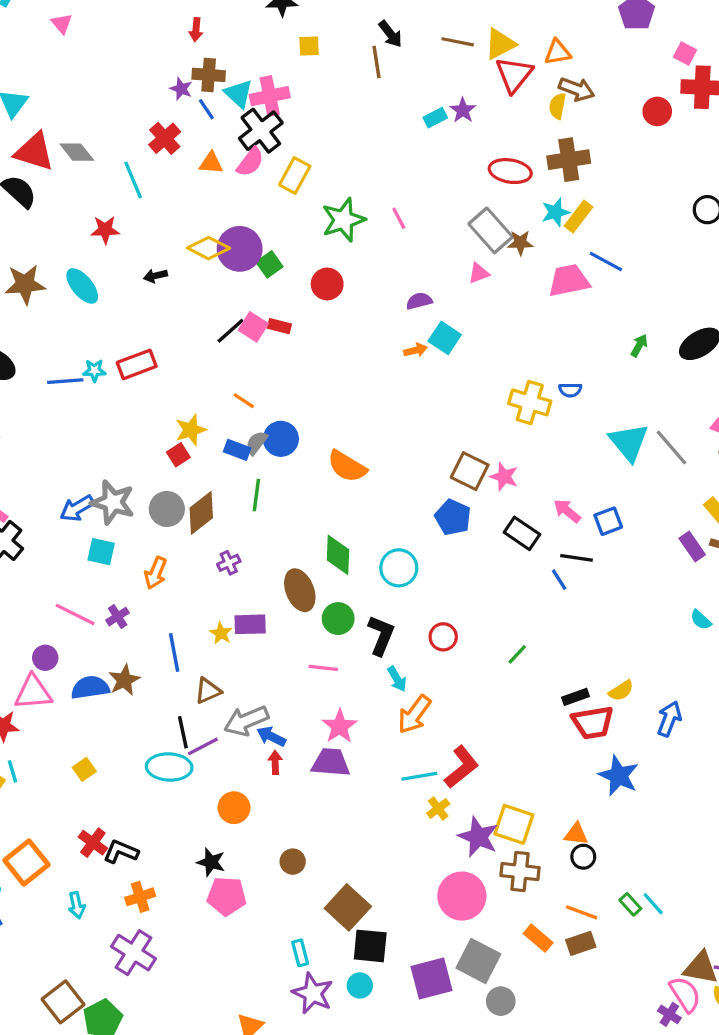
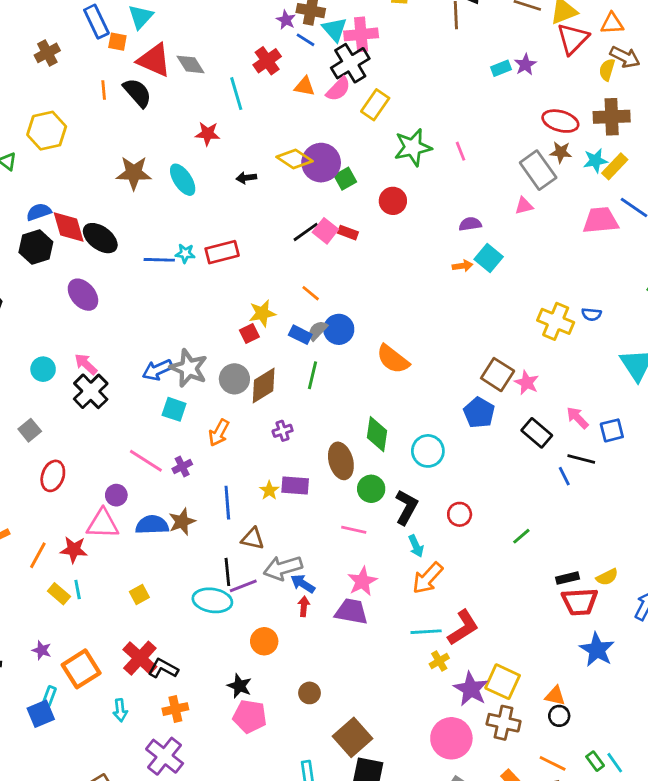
blue line: (206, 109) -> (306, 40), turned -30
brown star: (520, 243) -> (561, 152), moved
brown triangle: (208, 691) -> (253, 539), turned 30
red cross: (93, 843) -> (140, 658), size x1.4

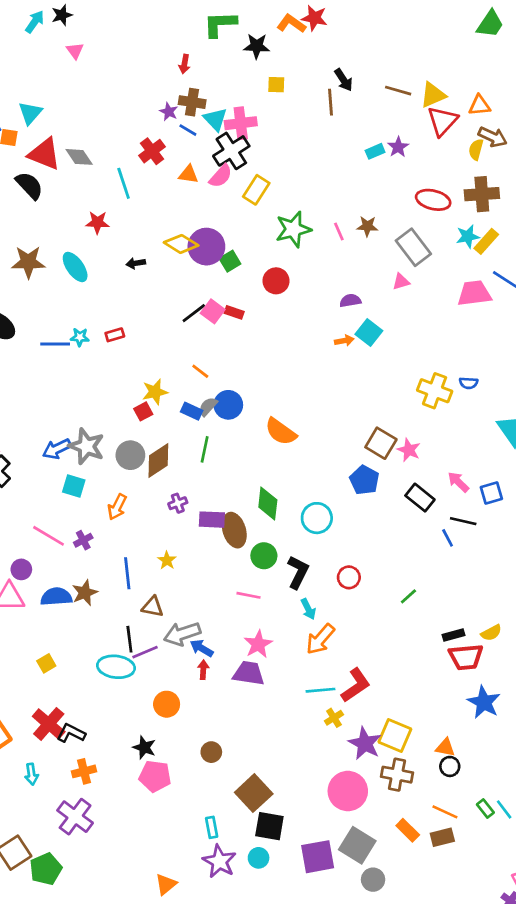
brown star: (561, 152) -> (367, 226), moved
red rectangle: (222, 252) -> (115, 335), size x0.6
purple rectangle: (295, 485) -> (212, 520), moved

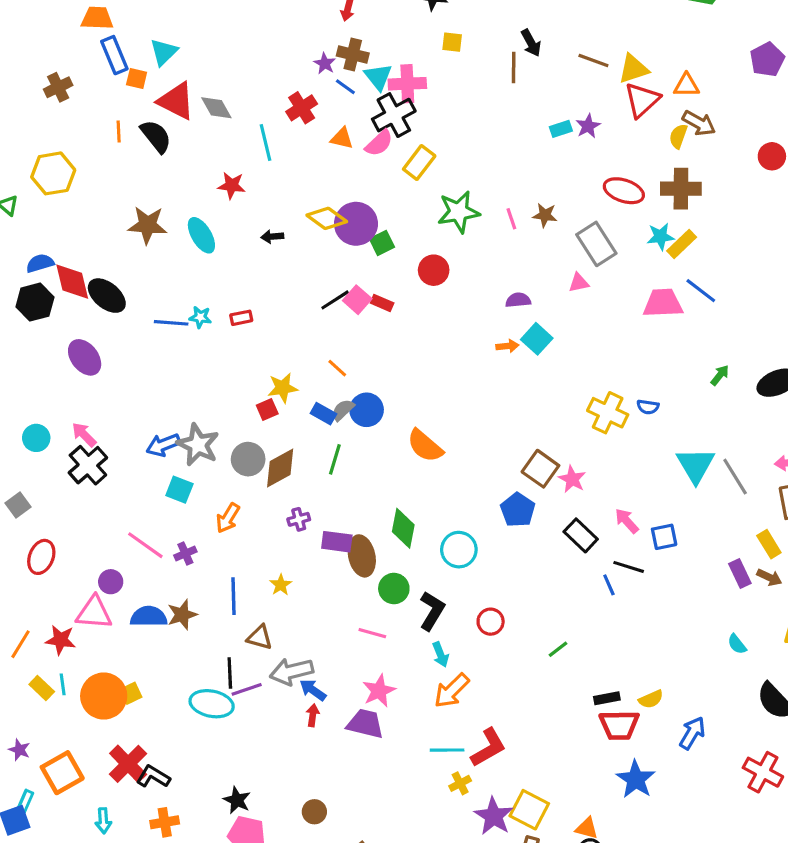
orange circle: (167, 704) -> (104, 696), moved, size x1.5

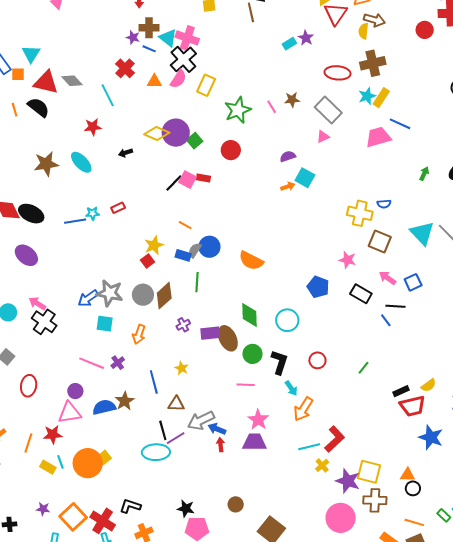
pink cross: (407, 84) -> (187, 38), turned 35
brown square: (540, 469) -> (380, 241), moved
red cross: (128, 764) -> (103, 521), moved

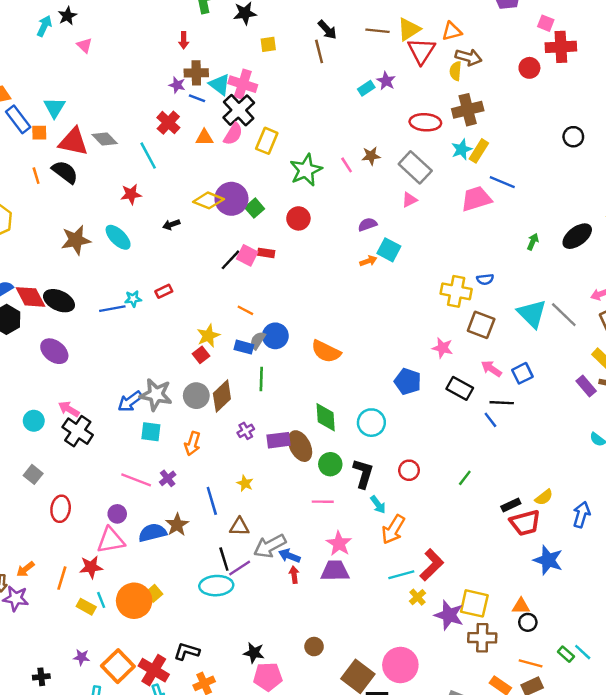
pink circle: (341, 518) -> (400, 665), moved

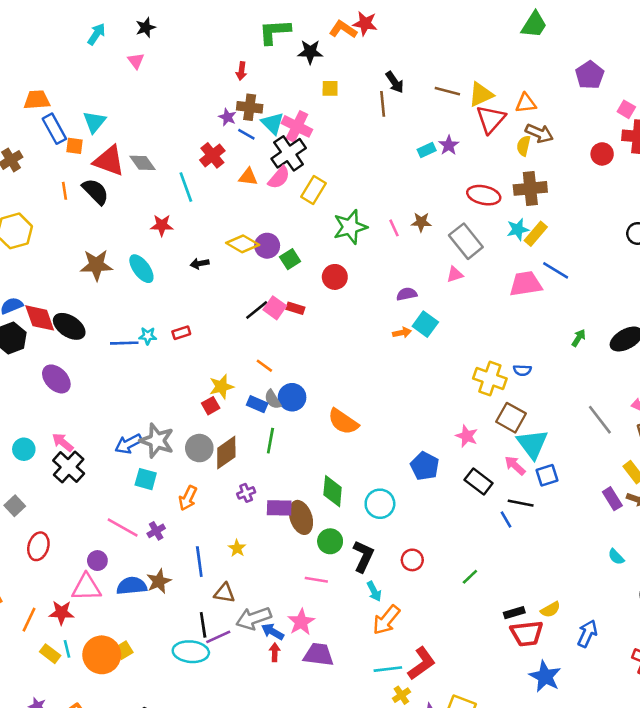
black star: (67, 16) -> (146, 27), moved
purple circle: (231, 199) -> (267, 246), size x0.7
cyan triangle: (532, 314) -> (532, 444), moved
gray semicircle: (258, 340) -> (273, 399), turned -72
pink star: (339, 544) -> (301, 622), moved

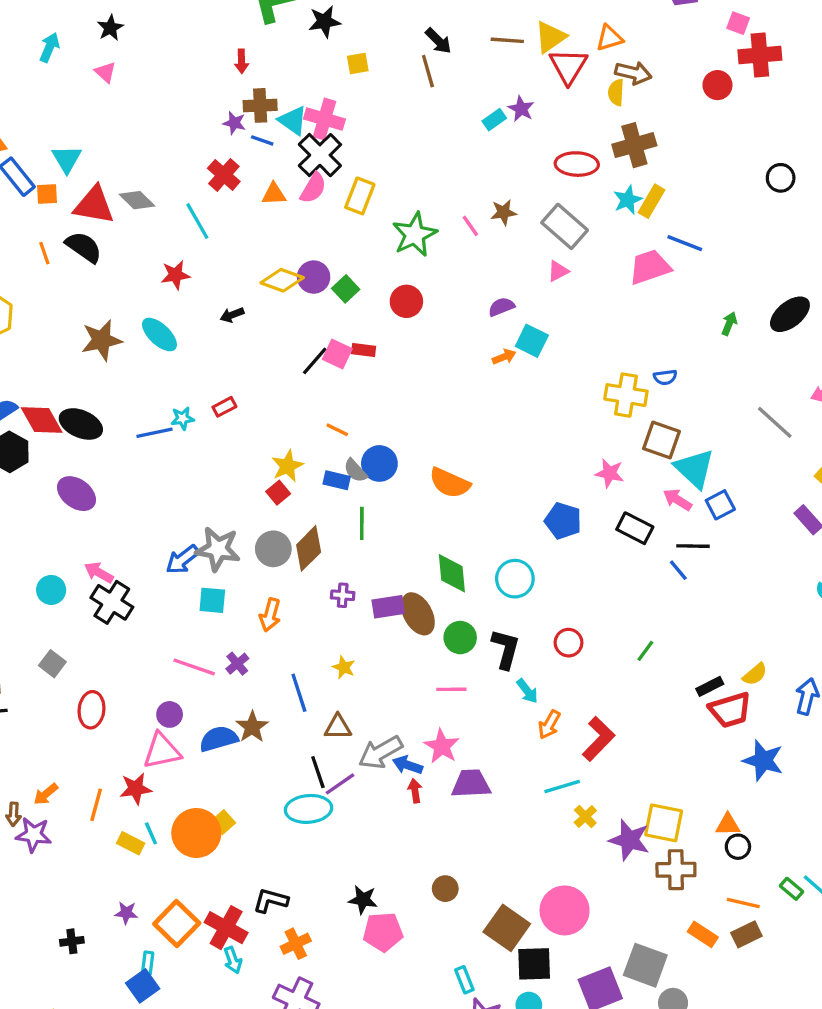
purple cross: (246, 493) -> (343, 595), turned 36
orange arrow: (386, 620) -> (549, 725), size x0.7
red L-shape: (422, 663) -> (599, 739), moved

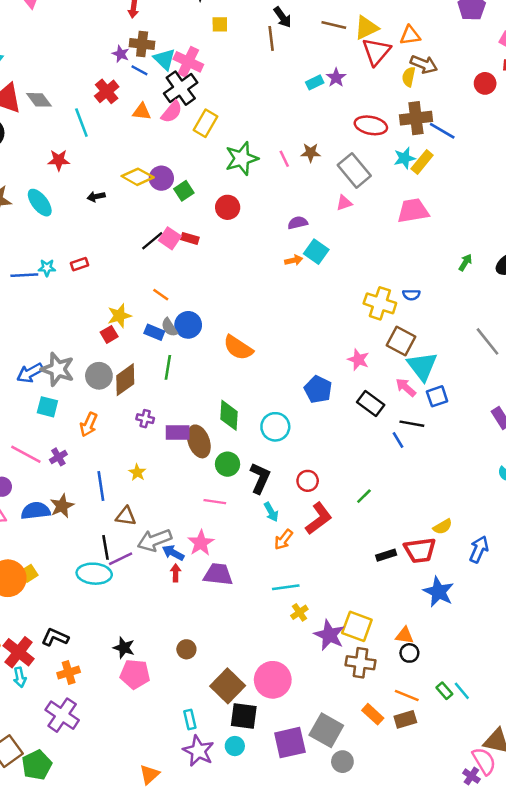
blue line: (685, 243) -> (442, 131), moved
black rectangle: (710, 686) -> (386, 555), moved
red L-shape: (599, 739) -> (319, 518), moved

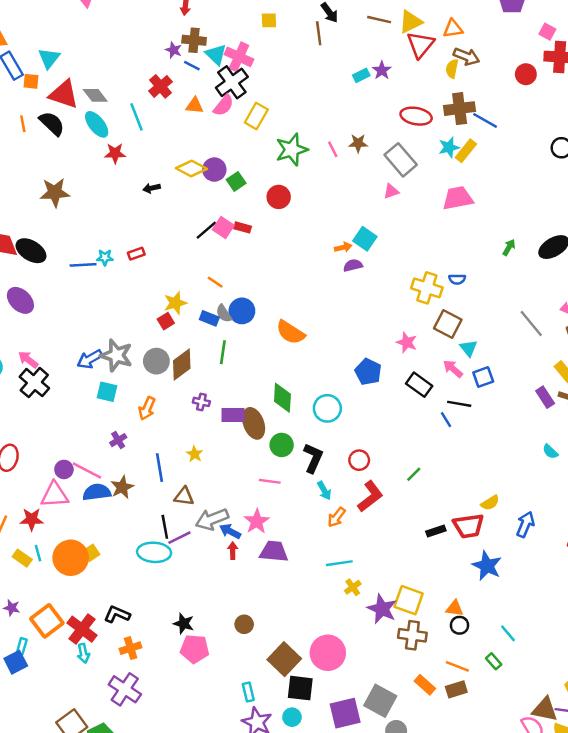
cyan ellipse: (40, 203) -> (97, 124), moved
purple semicircle: (298, 223) -> (353, 265), moved
cyan triangle: (422, 366) -> (468, 348), size x0.6
pink line: (26, 454) -> (87, 471), moved
cyan line: (462, 691) -> (508, 633), moved

